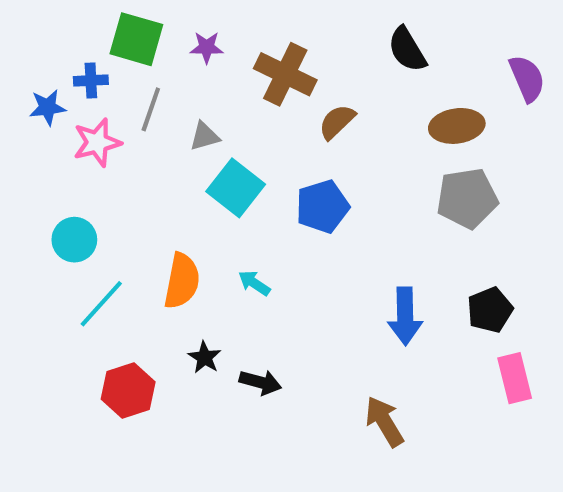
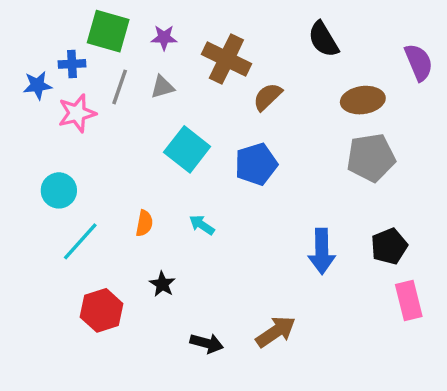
gray triangle: (205, 136) -> (162, 87), moved
orange semicircle: (182, 281) -> (144, 223), size x0.6
black arrow: (260, 382) -> (207, 343), moved
brown arrow: (384, 422) -> (276, 332), moved, turned 87

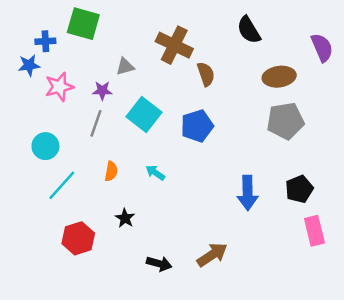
purple star: (164, 38) -> (102, 91), moved
blue cross: (72, 64) -> (45, 41), moved
gray line: (120, 87) -> (96, 123), moved
brown semicircle: (268, 97) -> (206, 74), turned 115

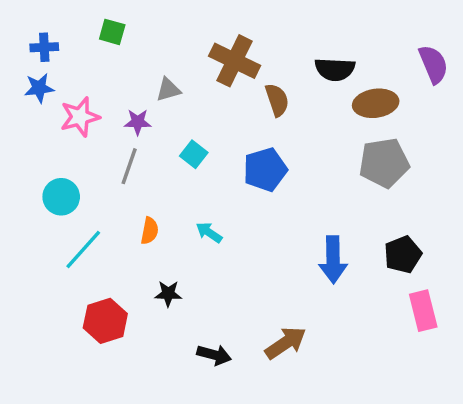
green square: (83, 24) -> (112, 32), size x0.6
black semicircle: (249, 30) -> (335, 69), moved, turned -56
blue cross: (45, 41) -> (44, 47), moved
cyan square: (144, 115) -> (194, 154), size x0.6
black star: (125, 218) -> (168, 294), turned -30

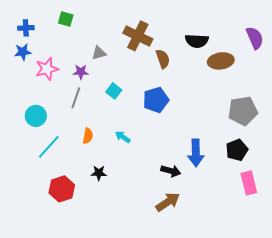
gray pentagon: (384, 163) -> (243, 111), moved
black arrow: (214, 355) -> (171, 171), moved

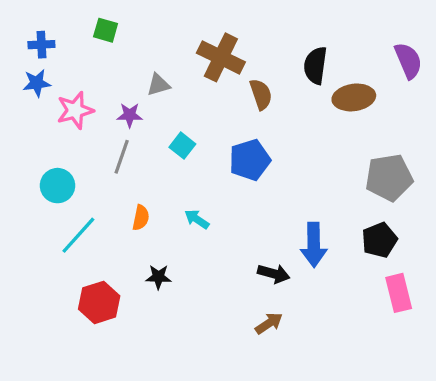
black semicircle: (197, 41) -> (315, 65), turned 95
brown arrow: (168, 202) -> (269, 323), size x0.7

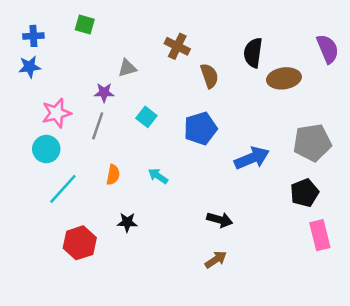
brown cross: (221, 57) -> (177, 46), size x0.7
pink star: (75, 110) -> (57, 113), moved
blue arrow: (314, 245) -> (252, 158), moved, turned -112

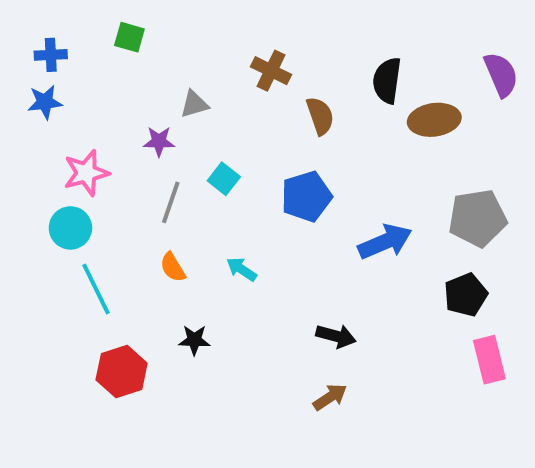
gray line: (98, 126) -> (171, 202), moved
orange semicircle: (113, 175) -> (173, 267), turned 138
cyan line: (63, 189) -> (96, 289), turned -68

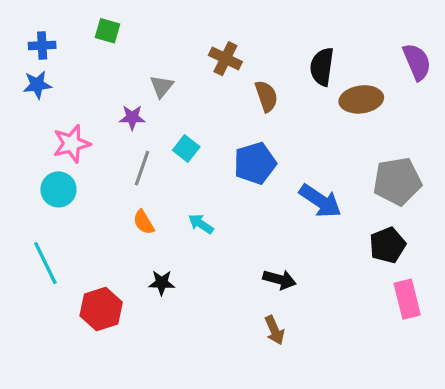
gray triangle: (194, 104) -> (162, 86), turned -35
blue arrow: (385, 242) -> (320, 201), turned 57
cyan line: (96, 289) -> (45, 263), moved
brown arrow: (330, 397) -> (275, 330), turned 100

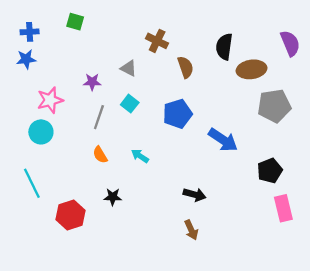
gray triangle: (162, 86) -> (129, 68), moved, turned -42
gray pentagon: (397, 181) -> (274, 106), moved

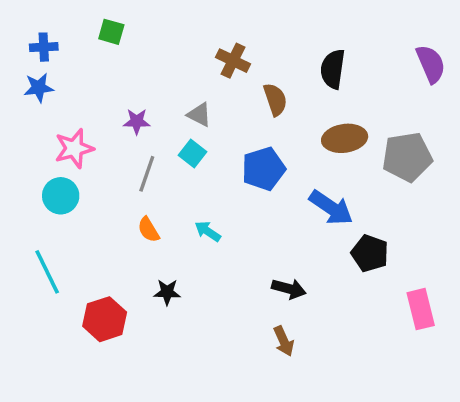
gray triangle: (129, 68) -> (199, 115), moved
brown ellipse: (251, 69) -> (345, 138), moved
black pentagon: (270, 171) -> (370, 253), moved, turned -30

